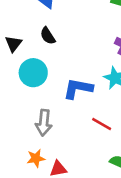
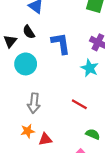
black semicircle: (48, 36) -> (29, 32), moved
blue L-shape: (78, 88) -> (61, 43), moved, turned 70

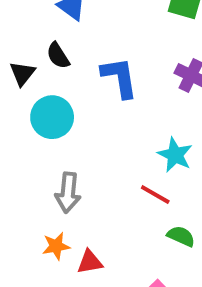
cyan star: (90, 68) -> (175, 155), moved
green semicircle: (93, 134) -> (181, 236), moved

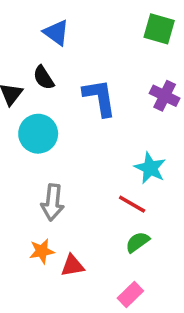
green semicircle: (181, 236) -> (138, 242), moved, turned -60

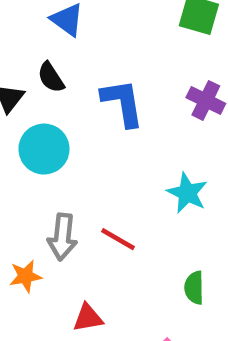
red line: (132, 204) -> (118, 239), moved
green semicircle: (138, 242) -> (194, 288), moved, turned -55
orange star: (42, 251) -> (25, 276), moved

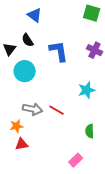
cyan star: (187, 193) -> (87, 90), turned 30
gray arrow: (62, 237) -> (33, 109), turned -84
red triangle: (88, 318) -> (22, 144), moved

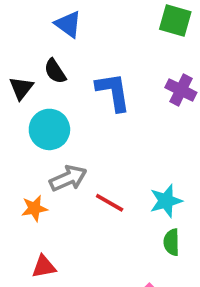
cyan star: (87, 90) -> (166, 201), moved
gray arrow: (33, 109) -> (68, 178), moved, turned -36
orange star: (17, 126) -> (34, 208), moved

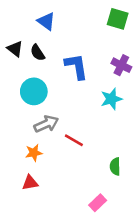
black triangle: (21, 88) -> (15, 49), moved, turned -30
cyan star: (166, 201) -> (111, 99), moved
orange star: (34, 208) -> (34, 153), moved

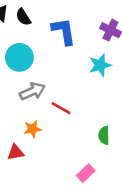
orange star: (34, 153) -> (32, 129), moved

